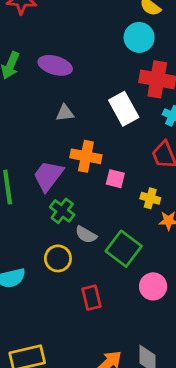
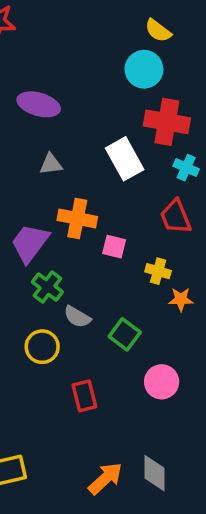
green square: (124, 249) -> (125, 334), size x0.7

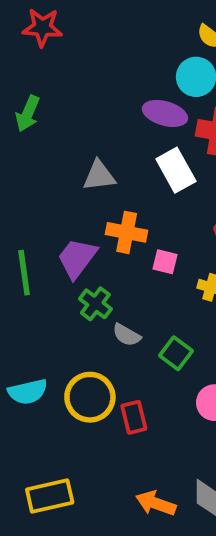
purple ellipse: (39, 104) -> (165, 113), moved
gray triangle: (51, 164) -> (99, 176), size x1.4
yellow circle: (42, 347) -> (90, 397), moved, size x1.4
orange arrow: (105, 478) -> (156, 503), turned -117

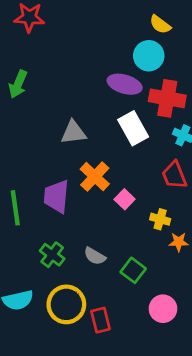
orange cross: (127, 232) -> (95, 177), turned 32
purple trapezoid: (77, 258) -> (56, 196), turned -32
pink square: (165, 262) -> (125, 199), turned 30
green cross: (95, 304) -> (52, 255), moved

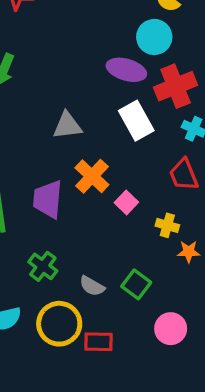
red cross: (167, 98) -> (176, 86), turned -32
gray semicircle: (95, 256) -> (92, 286), moved
red rectangle: (100, 320) -> (99, 342), turned -75

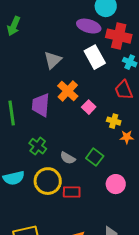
red cross: (176, 86) -> (119, 36), turned 35
gray triangle: (67, 125) -> (53, 60), turned -36

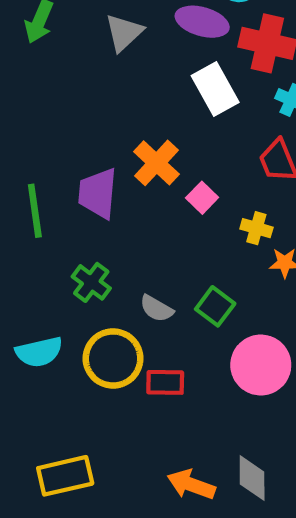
gray triangle: (53, 60) -> (124, 33), moved
pink circle: (116, 184) -> (261, 365), size x1.4

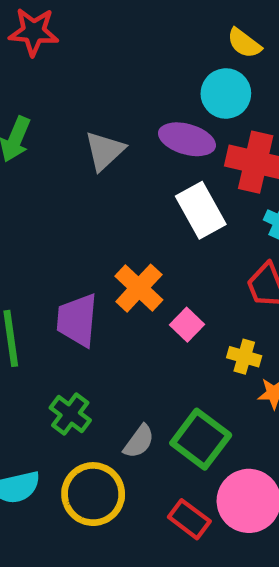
green square: (215, 306) -> (201, 439), size x1.4
gray semicircle: (156, 309) -> (139, 441), turned -84
red rectangle: (165, 382) -> (189, 519), moved, turned 36

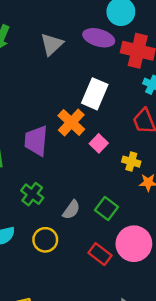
white rectangle: (201, 210) -> (95, 94), moved, turned 52
green square: (201, 439) -> (107, 209), size x0.7
yellow circle: (93, 494) -> (45, 240), size x0.7

